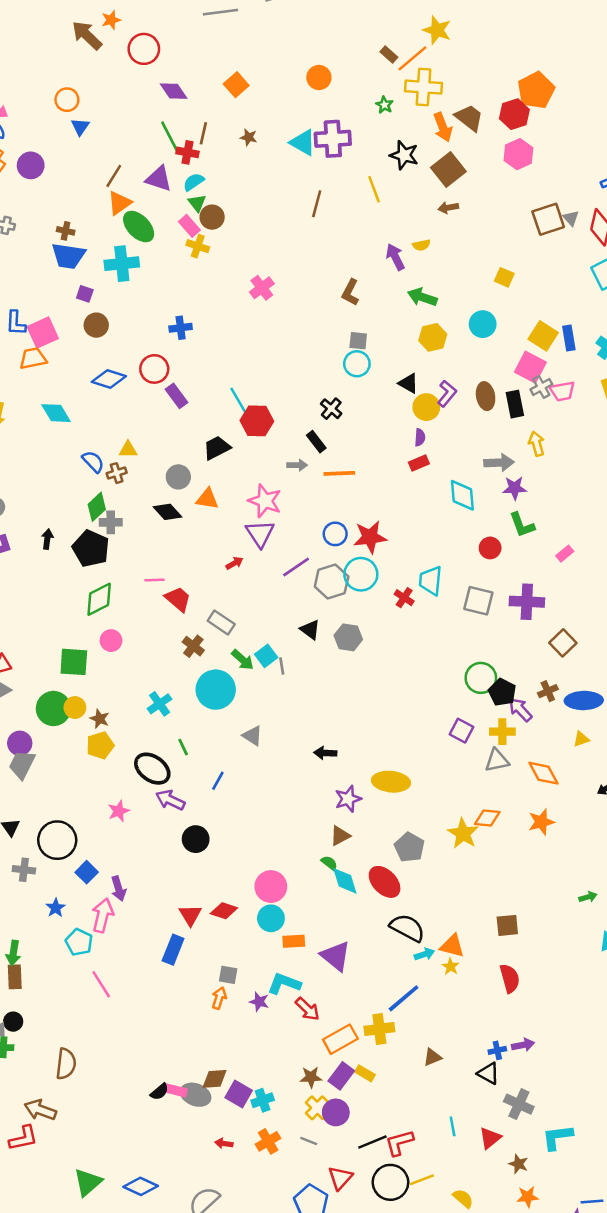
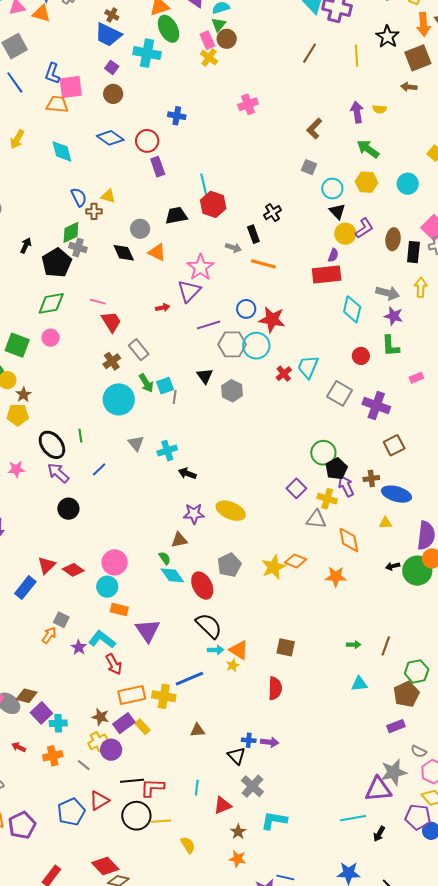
cyan circle: (357, 364) -> (332, 189), moved
red rectangle: (419, 463) -> (327, 275), size x1.8
cyan cross: (160, 704) -> (167, 451), moved
cyan diamond: (345, 881) -> (172, 575), turned -35

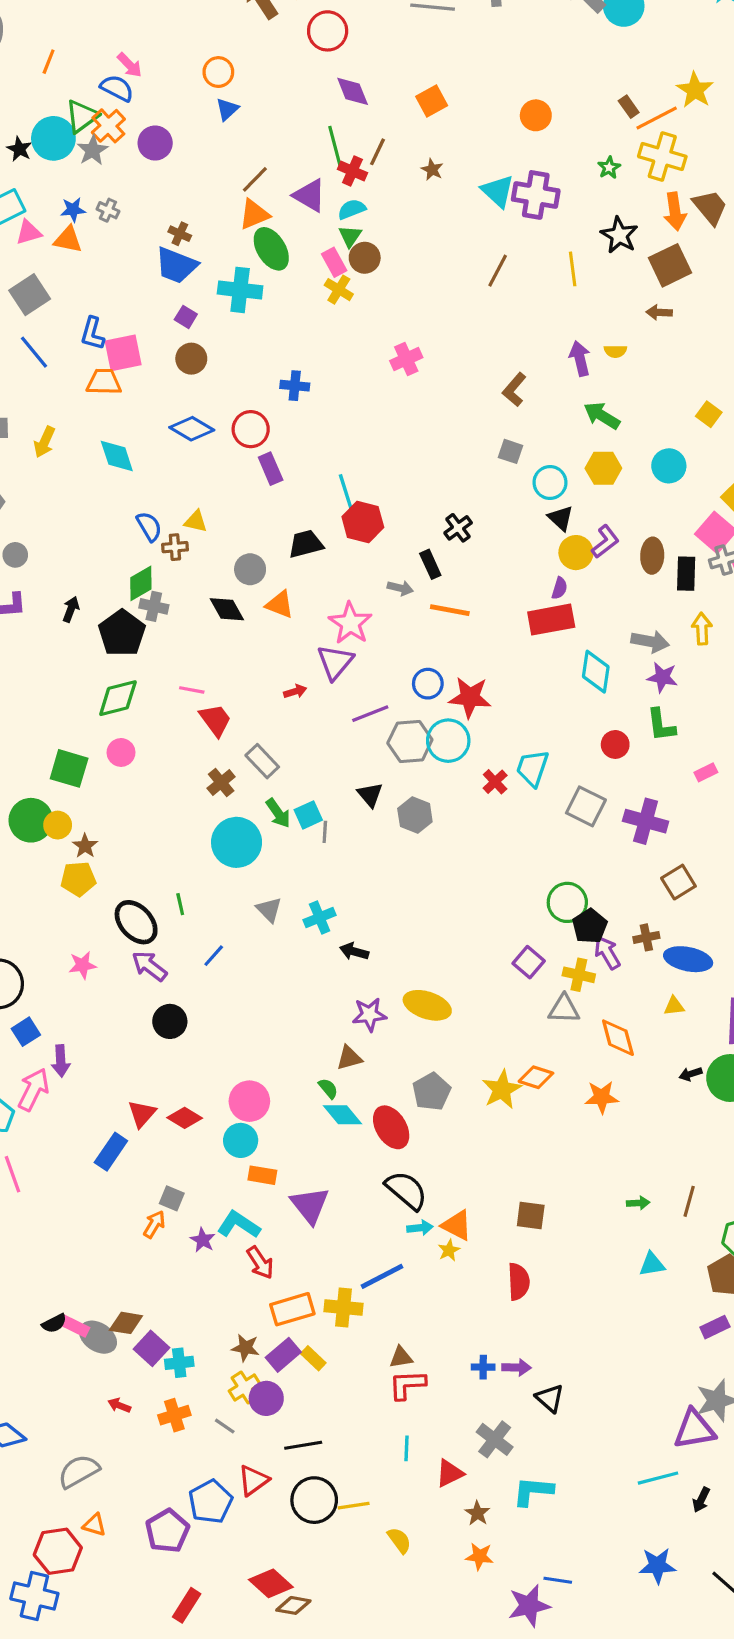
black triangle: (236, 756) -> (550, 1398), moved
red L-shape: (152, 788) -> (407, 1385), moved
purple pentagon: (22, 825) -> (167, 1531), moved

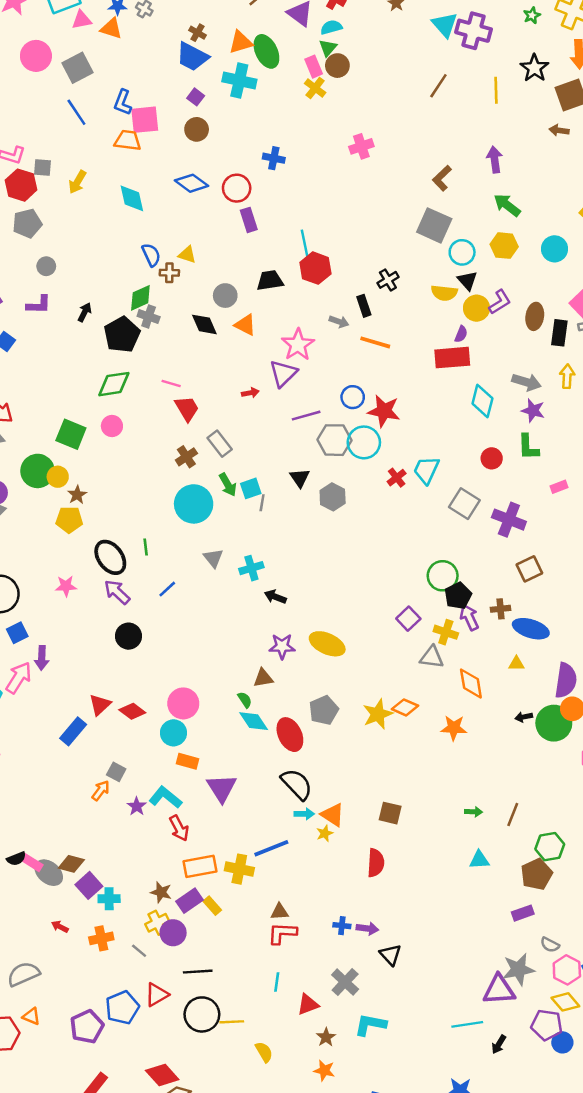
orange triangle: (254, 214) -> (241, 42), moved
yellow semicircle: (615, 351) -> (444, 293), moved, size x1.5
gray square: (510, 451) -> (434, 225), size x1.8

